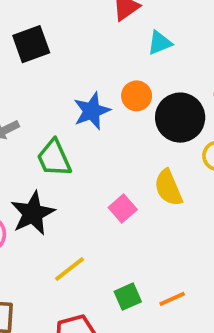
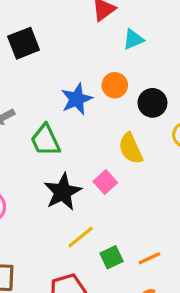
black circle: (180, 118) -> (152, 103), size x0.7
yellow semicircle: (168, 188) -> (131, 148), moved
black star: (33, 213) -> (63, 192), moved
yellow line: (69, 269) -> (81, 237), moved

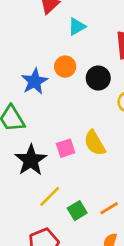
yellow semicircle: (131, 148) -> (95, 143), moved
pink square: (105, 182) -> (66, 148), turned 30

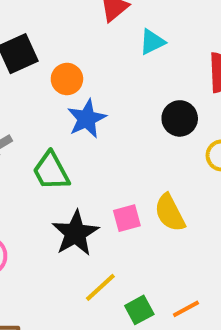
orange circle: (65, 67) -> (67, 79), moved

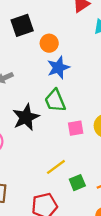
green trapezoid: (51, 171) -> (55, 101), moved
black star: (75, 233) -> (26, 117), moved

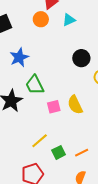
orange circle: (49, 43) -> (41, 19), moved
blue star: (58, 68) -> (19, 57), moved

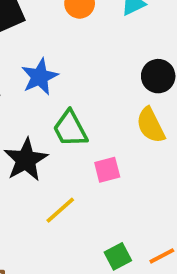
yellow semicircle: (75, 105) -> (151, 125), moved
yellow line: (40, 141) -> (60, 210), moved

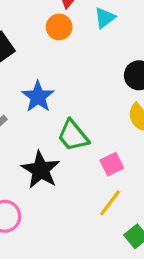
yellow line: (60, 210) -> (110, 203), moved

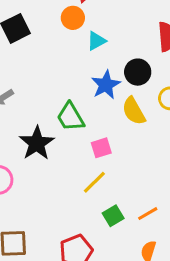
cyan triangle: (105, 18) -> (96, 41), moved
blue star: (38, 97) -> (106, 85), moved

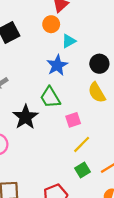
blue star: (106, 85) -> (57, 65), moved
yellow line: (94, 182) -> (82, 144), moved

